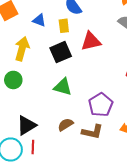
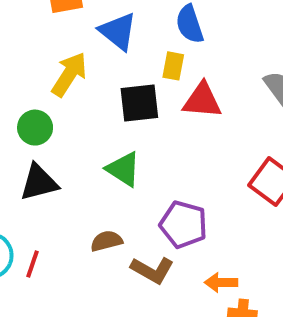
blue triangle: (39, 20) -> (118, 31), size x1.5
yellow rectangle: (64, 26) -> (173, 66), moved
purple pentagon: (101, 105) -> (183, 224), turned 30
black triangle: (26, 125) -> (39, 182), moved

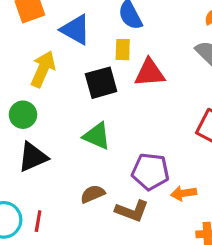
orange arrow: (221, 282) -> (184, 193), moved

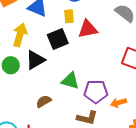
green triangle: (97, 136) -> (70, 81), moved
black triangle: (33, 157) -> (35, 60), moved
brown semicircle: (93, 194) -> (44, 101), moved

